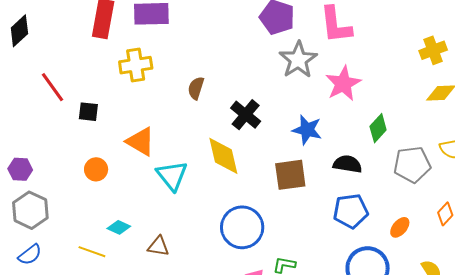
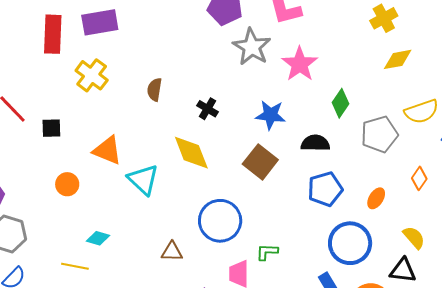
yellow cross: (136, 65) -> (92, 75), turned -36
black cross: (246, 115) -> (207, 109), size x0.7
brown square: (290, 175) -> (260, 162), turned -36
brown triangle: (158, 246) -> (172, 252), moved

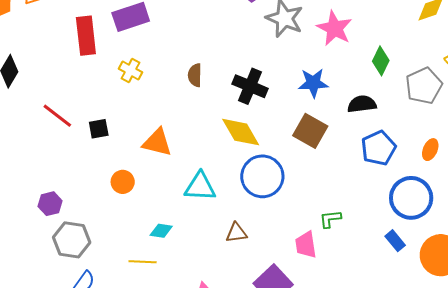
yellow cross: (92, 75) -> (130, 71), size x0.7
black cross: (207, 109) -> (250, 86), size x1.6
cyan triangle: (143, 179) -> (200, 187), moved, turned -32
blue circle: (220, 221) -> (262, 176), moved

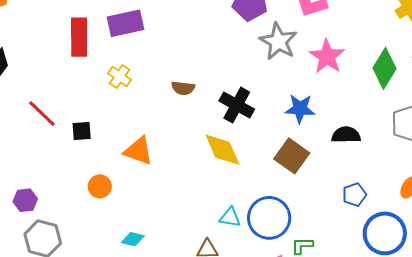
green diamond: (381, 61) -> (384, 68), moved, size x1.4
brown semicircle: (195, 75) -> (183, 88), turned -90
blue pentagon: (378, 148) -> (354, 195), moved, size x0.7
blue circle: (262, 176) -> (269, 218), moved
cyan triangle: (200, 187) -> (230, 217), moved, size x0.7

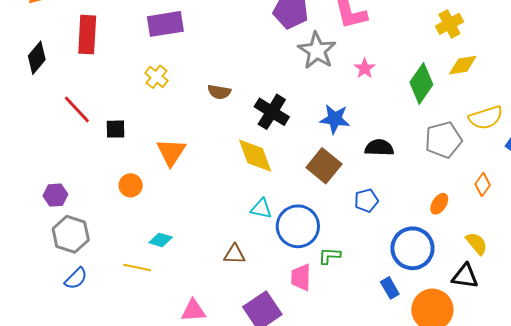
red rectangle: (79, 37) -> (87, 35), moved
pink star: (327, 57) -> (365, 68), size x0.6
orange triangle: (138, 151) -> (171, 152), turned 40
blue pentagon: (354, 195) -> (366, 200), moved
cyan triangle: (230, 217) -> (261, 209), moved

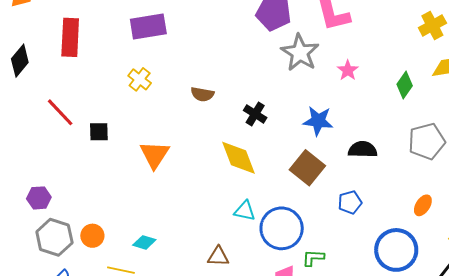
green diamond: (421, 83) -> (405, 85), size x0.7
black cross: (272, 112) -> (255, 114), size x0.7
orange circle: (131, 185) -> (92, 236), moved

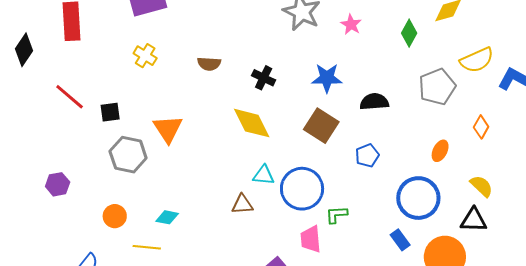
gray hexagon: (54, 237) -> (128, 155), moved
brown triangle: (218, 256) -> (242, 204), moved

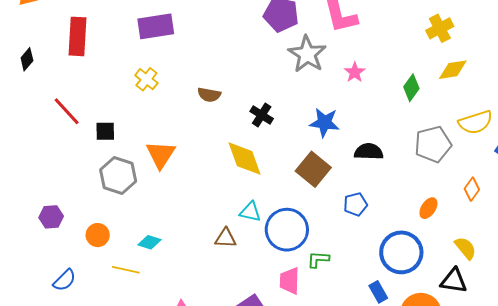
black diamond: (24, 50) -> (27, 59), size x0.7
purple hexagon: (58, 184) -> (51, 217), moved

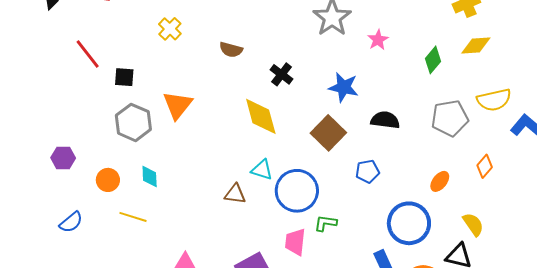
cyan diamond: (149, 242) -> (150, 177), moved, turned 65

